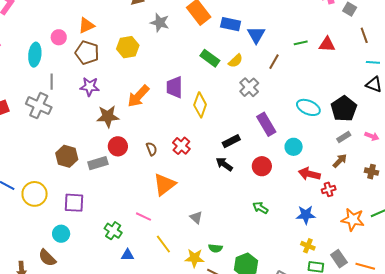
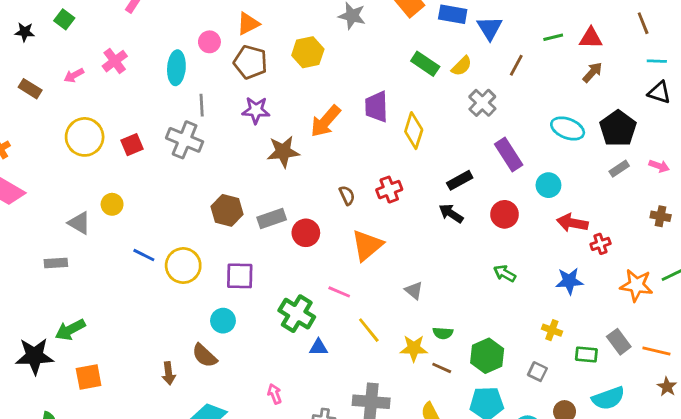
red circle: (118, 146) -> (306, 233), moved
red cross: (181, 146) -> (389, 190), turned 30
brown arrow: (340, 161) -> (592, 72), moved
green cross: (113, 231) -> (297, 314), size x1.4
yellow cross: (308, 246) -> (552, 330), moved

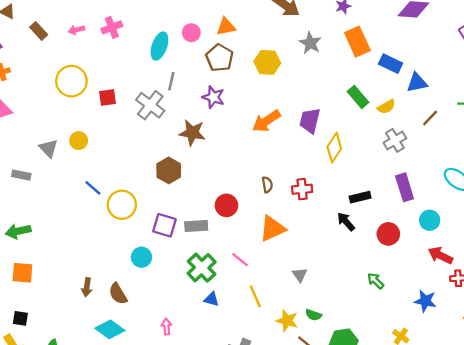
blue triangle: (490, 28) -> (417, 83), turned 35
brown star: (283, 152) -> (192, 133), moved
gray rectangle: (272, 219) -> (196, 226), moved
brown semicircle: (205, 356) -> (118, 294), moved

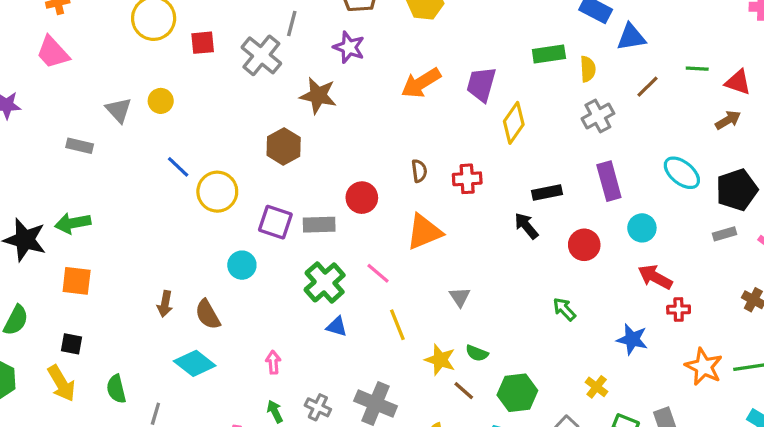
green rectangle: (358, 97) -> (549, 54), turned -60
yellow semicircle: (386, 107) -> (588, 69), turned -66

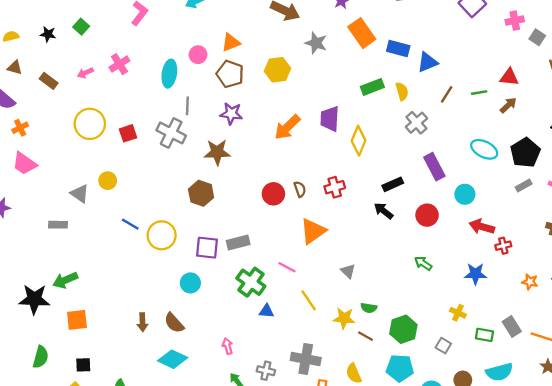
green line: (697, 69) -> (479, 93), moved
red circle: (362, 198) -> (273, 194), moved
orange star: (704, 367) -> (530, 282), size x0.6

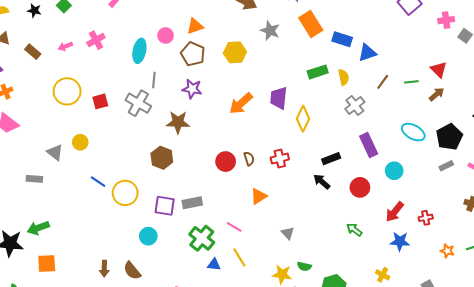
red triangle: (509, 77) -> (439, 70), turned 36
red arrow: (482, 227) -> (395, 212), moved, turned -70
orange triangle: (313, 231) -> (259, 196), size x0.7
yellow line: (309, 300) -> (239, 257), moved

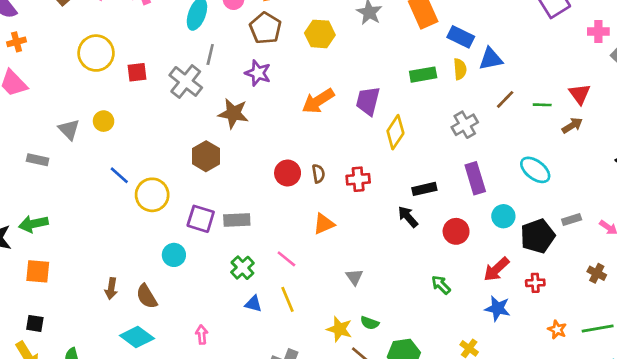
yellow semicircle: (344, 77) -> (460, 69), moved
black pentagon: (449, 137) -> (538, 236), moved
green cross: (202, 238) -> (242, 268), size x0.7

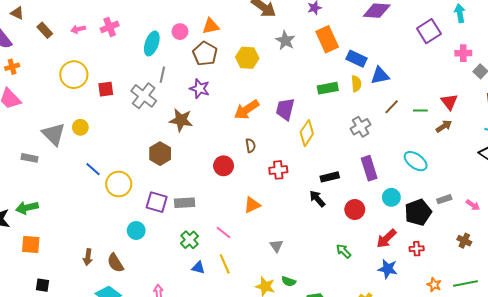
gray triangle: (69, 129) -> (54, 134), size x1.4
brown semicircle: (318, 174) -> (250, 145), moved
black square: (35, 323) -> (42, 285), moved

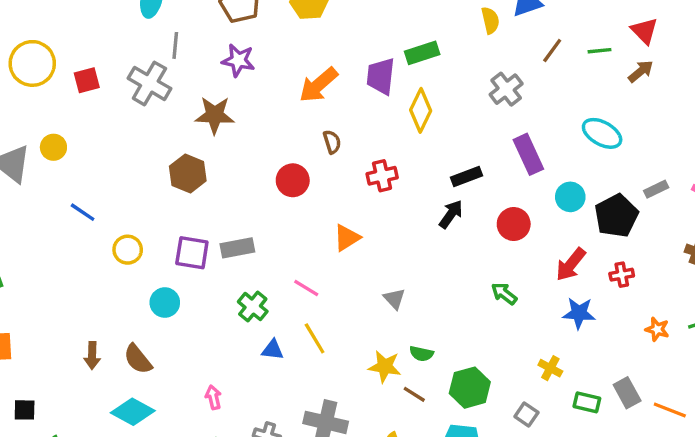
green rectangle: (328, 88) -> (422, 53), moved
yellow circle: (119, 184) -> (128, 250), moved, size x0.7
black arrow: (317, 199) -> (451, 214), turned 84

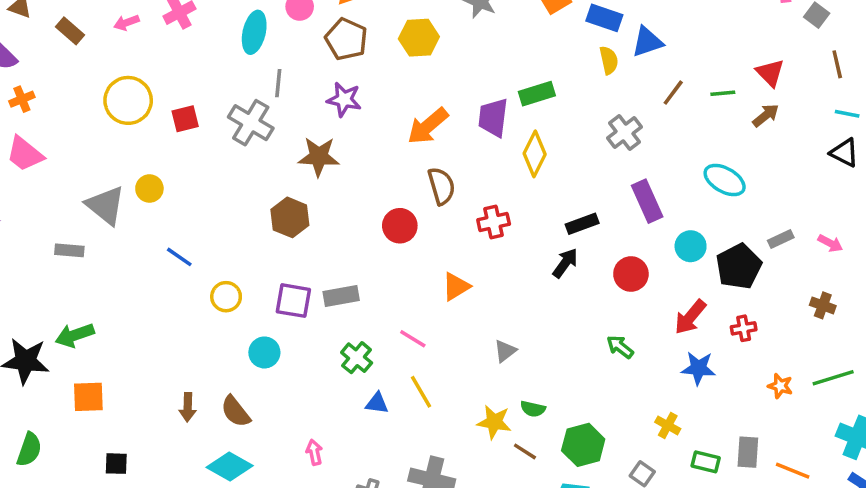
brown semicircle: (332, 142) -> (441, 186), size x1.5
gray triangle: (394, 299) -> (505, 351), turned 35
gray rectangle: (627, 393) -> (748, 452), turned 32

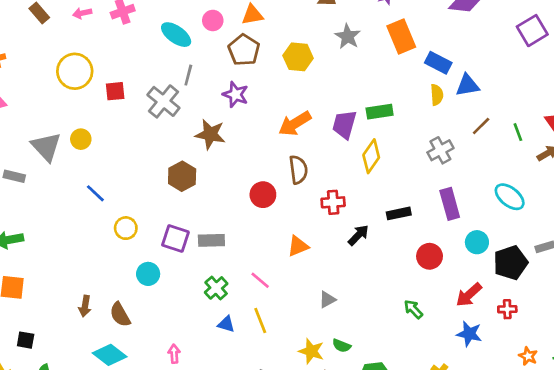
cyan ellipse: (254, 32) -> (176, 35), turned -76
green line: (723, 93) -> (518, 132), turned 66
black arrow: (565, 263) -> (358, 235), moved

